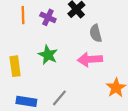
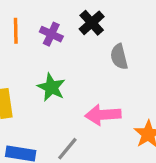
pink arrow: (90, 59) -> (103, 115), moved

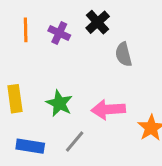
green star: (51, 87) -> (59, 103), moved

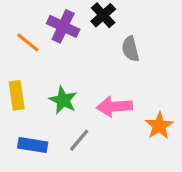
orange line: (26, 30) -> (28, 42), moved, turned -50
purple cross: (59, 33) -> (63, 26), size x1.4

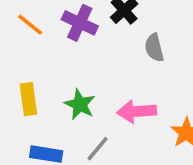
orange line: (28, 42) -> (30, 25), moved

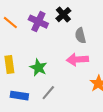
pink arrow: (137, 112) -> (77, 60), moved

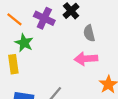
green star: (38, 68) -> (24, 43), moved

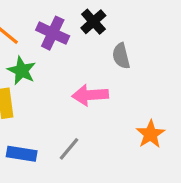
pink arrow: (86, 59) -> (90, 95), moved

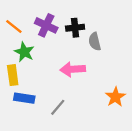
black cross: (93, 22) -> (75, 28), moved, turned 36
blue rectangle: (22, 154) -> (24, 98), moved

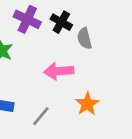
black cross: (75, 28) -> (61, 22), turned 36
orange star: (115, 97) -> (87, 104), moved

